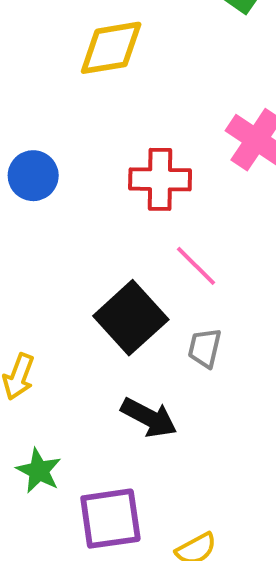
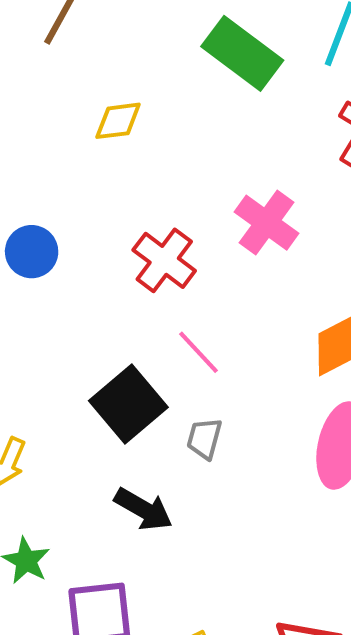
yellow diamond: (111, 48) -> (118, 121), size x0.7
red cross: (160, 179) -> (164, 260), turned 34

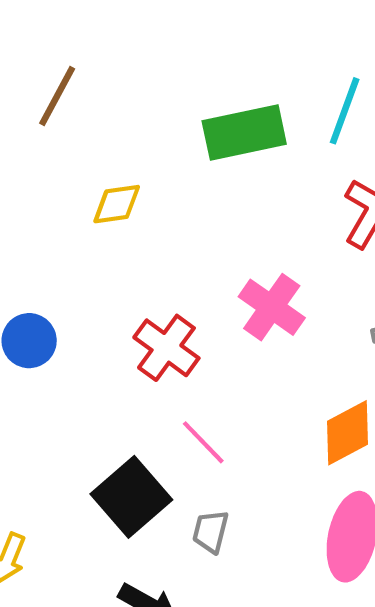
green rectangle: (242, 53) -> (244, 133), turned -48

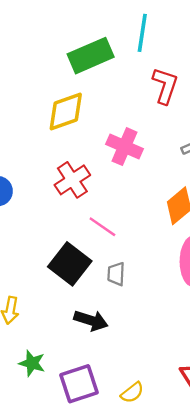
yellow diamond: (117, 204) -> (66, 112), moved, size x1.5
red cross: (166, 348) -> (72, 180), turned 32

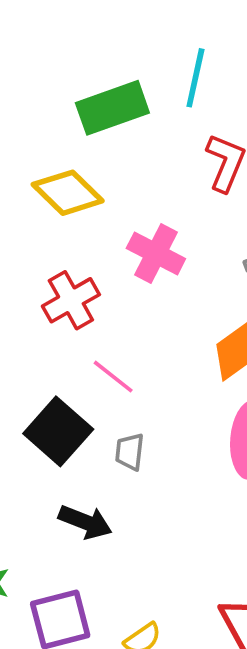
yellow diamond: (66, 112) -> (68, 193), turned 60

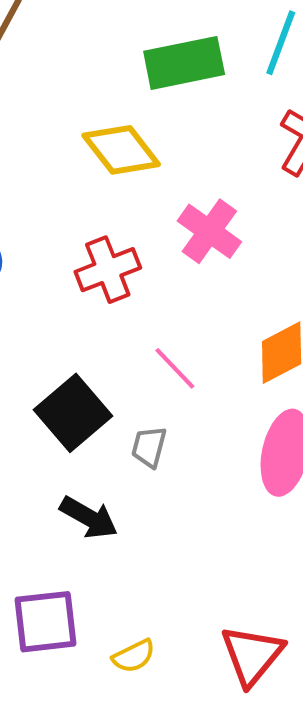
pink line: (113, 377) -> (175, 368), moved

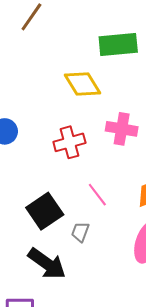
pink cross: (209, 231) -> (122, 129), turned -32
black arrow: (89, 518) -> (47, 264), size x1.4

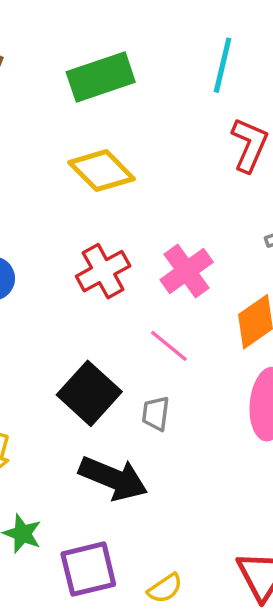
green rectangle: (118, 44) -> (101, 77), moved
pink cross: (122, 129) -> (187, 271), moved, turned -32

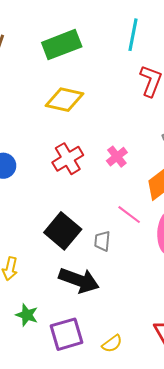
yellow diamond: (102, 171) -> (65, 100), turned -30
pink cross: (187, 271) -> (117, 157), size x0.7
pink line: (169, 346) -> (129, 215), moved

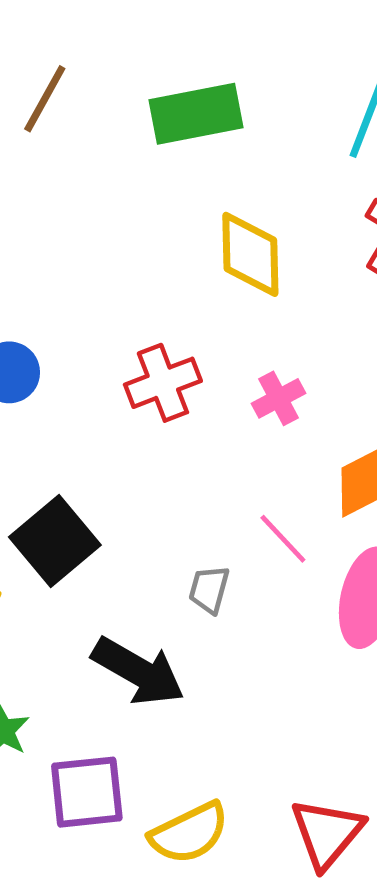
yellow diamond: (65, 100) -> (250, 254), moved, turned 66
black square: (63, 231) -> (55, 541), moved
yellow semicircle: (112, 344) -> (189, 833), size x1.6

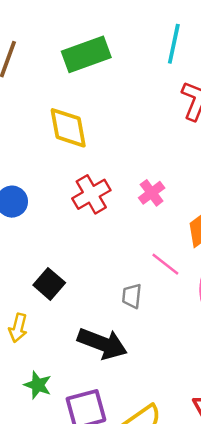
yellow diamond: (250, 254) -> (68, 128), moved
black square: (55, 541) -> (49, 284), size x0.7

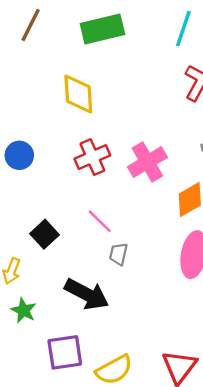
pink cross: (152, 193) -> (147, 162), size x1.6
pink line: (165, 264) -> (100, 221), moved
green star: (38, 385) -> (24, 310), moved

